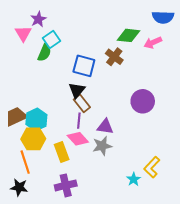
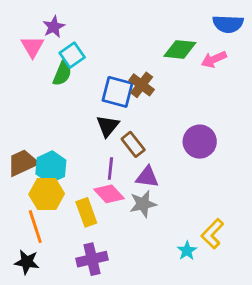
brown cross: (114, 57) -> (142, 85), moved
brown rectangle: (82, 103) -> (133, 144), moved

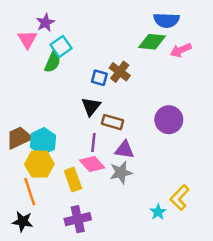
blue semicircle: (228, 24) -> (166, 20), moved
blue square: (117, 92) -> (99, 78), size x0.6
brown rectangle: (133, 144) -> (112, 122), turned -36

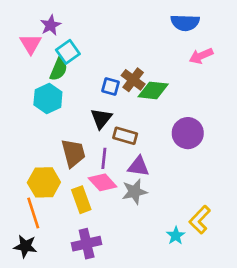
green diamond: (152, 42) -> (153, 90), moved
brown trapezoid: (19, 138) -> (73, 153), moved, turned 100
cyan hexagon: (43, 141) -> (48, 98), moved

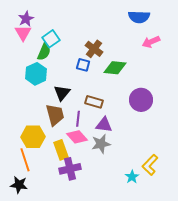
purple star: (51, 25) -> (26, 19), moved
brown cross: (133, 80) -> (94, 49), moved
black triangle: (101, 118) -> (62, 93), moved
purple cross: (87, 244) -> (70, 169), moved

